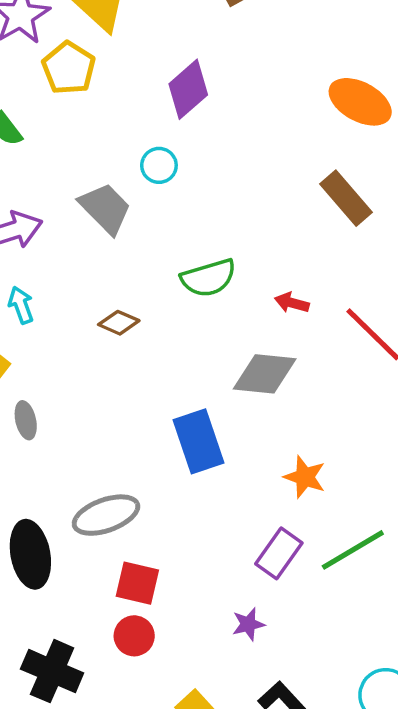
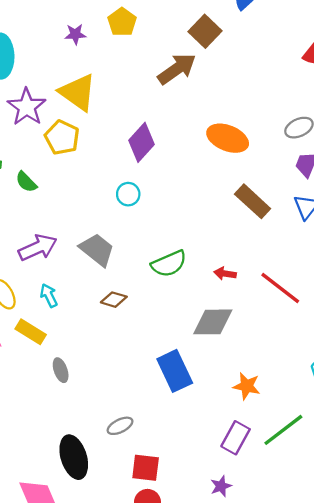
orange ellipse: (360, 102) -> (228, 138), moved
gray trapezoid: (105, 208) -> (97, 250), moved
gray ellipse: (106, 515) -> (120, 426), size x0.6

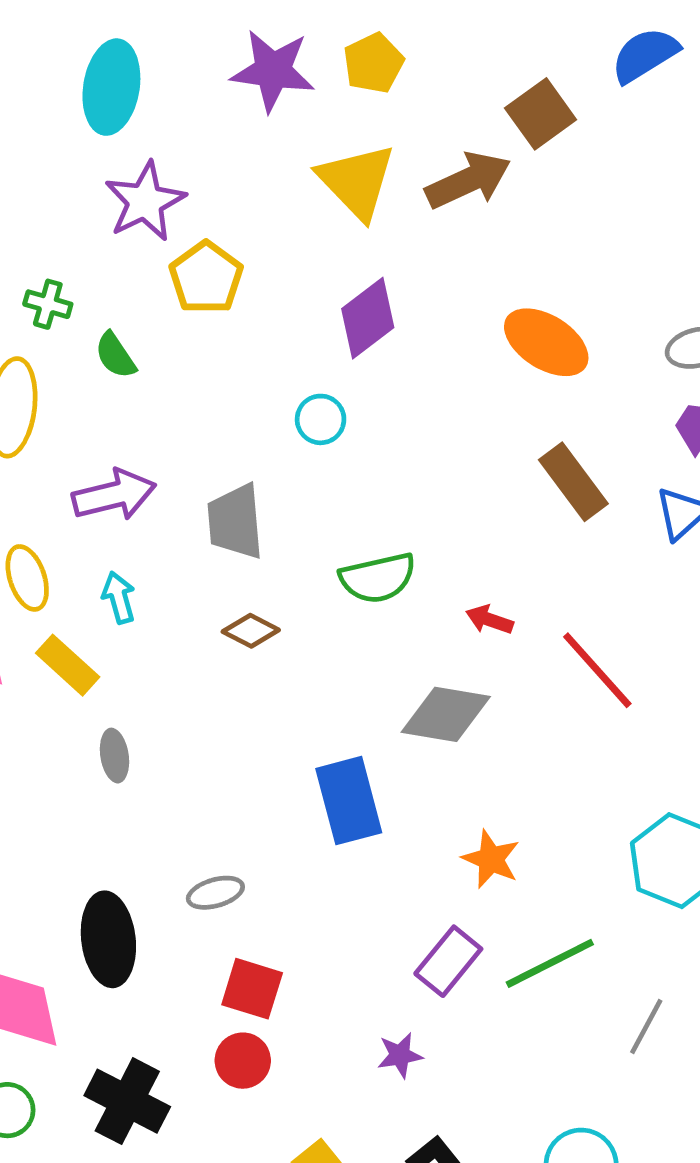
purple star: (75, 34) -> (273, 71), size x1.8
yellow triangle: (78, 92) -> (357, 181), moved
gray trapezoid: (97, 250) -> (235, 522), turned -144

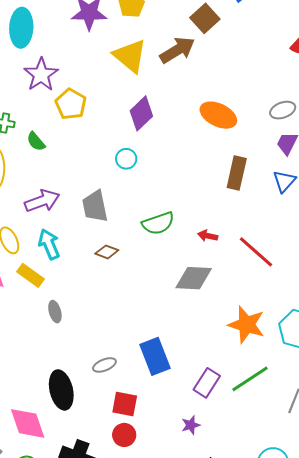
brown rectangle: (573, 482) -> (237, 173), turned 56
cyan arrow: (119, 598) -> (49, 244), size x1.4
blue rectangle: (349, 801) -> (155, 356), moved
orange star: (491, 859) -> (247, 325), moved, size x1.5

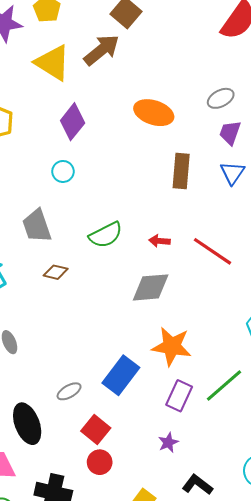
orange star: (247, 325) -> (172, 346), moved
blue rectangle: (155, 356) -> (121, 375), turned 66
red square: (125, 404) -> (96, 430), turned 36

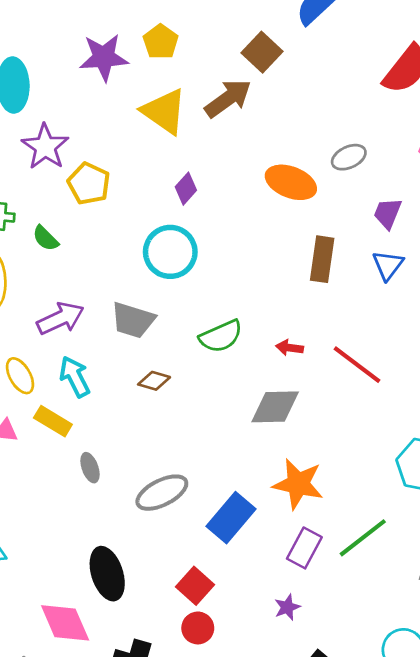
gray ellipse: (221, 98) -> (349, 157), moved
purple diamond: (73, 122) -> (186, 189), size x0.7
cyan circle: (63, 171) -> (170, 252), size x1.8
gray trapezoid: (37, 226) -> (133, 320), turned -57
gray ellipse: (69, 391) -> (162, 493), moved, size x1.6

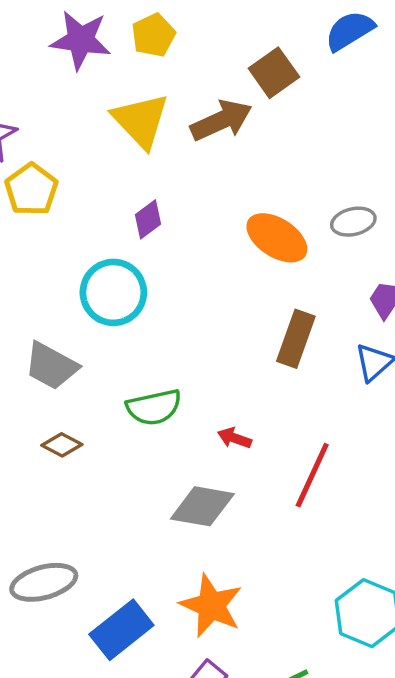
red line: (357, 365) -> (312, 475), turned 66

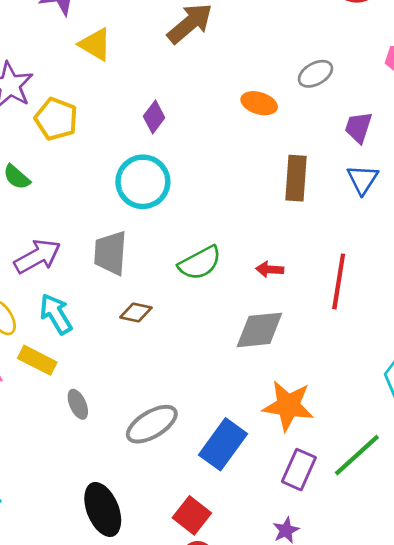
yellow triangle: (141, 120) -> (95, 44), moved, size x0.7
orange ellipse: (277, 238) -> (259, 103), size x0.7
gray trapezoid: (51, 366) -> (110, 253), turned 81

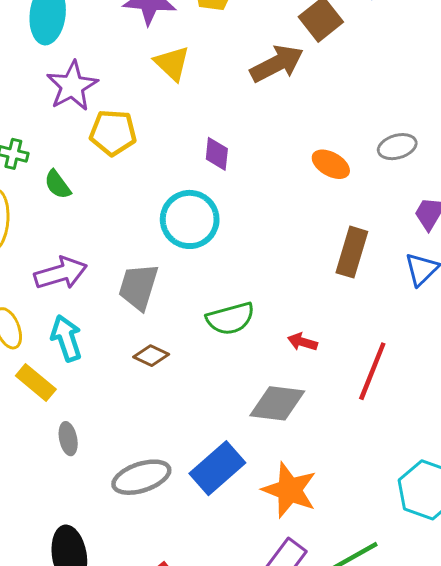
purple diamond: (154, 117) -> (217, 154), turned -44
yellow pentagon: (56, 119) -> (113, 133), turned -30
blue rectangle: (223, 444) -> (217, 468), moved

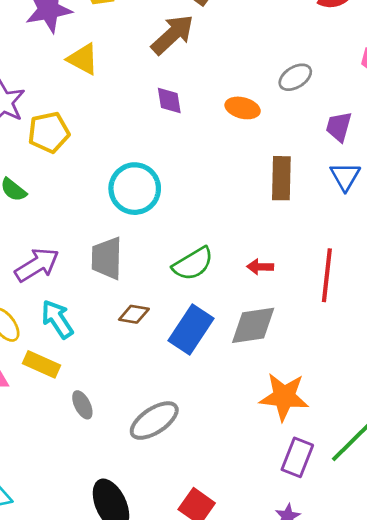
purple diamond: (217, 154) -> (169, 100), moved
blue rectangle: (217, 468) -> (191, 329), moved

